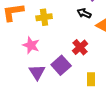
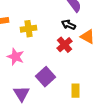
red cross: (80, 47) -> (65, 45), moved
purple triangle: (37, 72) -> (22, 94), moved

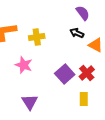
red cross: (65, 45) -> (87, 73), moved
purple square: (46, 77) -> (65, 74), moved

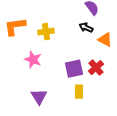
purple square: (65, 74) -> (74, 69), turned 30
yellow rectangle: (84, 99) -> (79, 92), moved

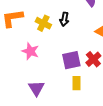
black arrow: (86, 28) -> (64, 19), moved, turned -104
yellow cross: (46, 32) -> (43, 23), turned 35

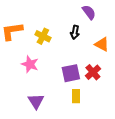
black arrow: (64, 19) -> (75, 32), moved

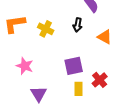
pink star: (30, 64) -> (25, 66), moved
red cross: (93, 72) -> (100, 80), moved

